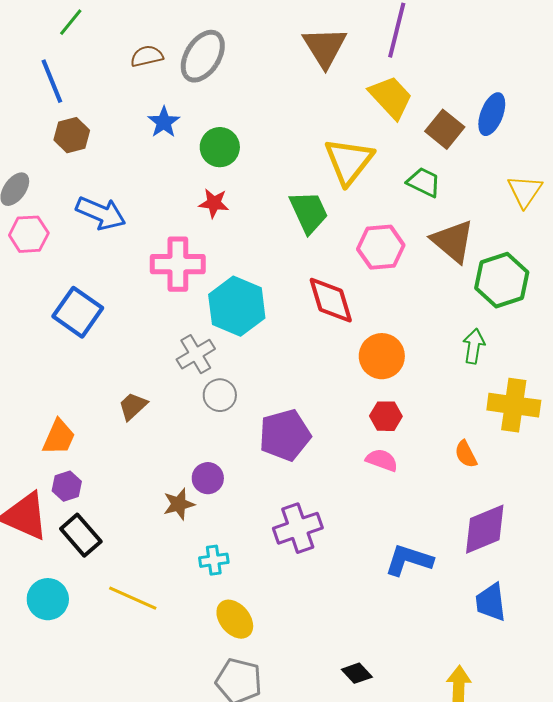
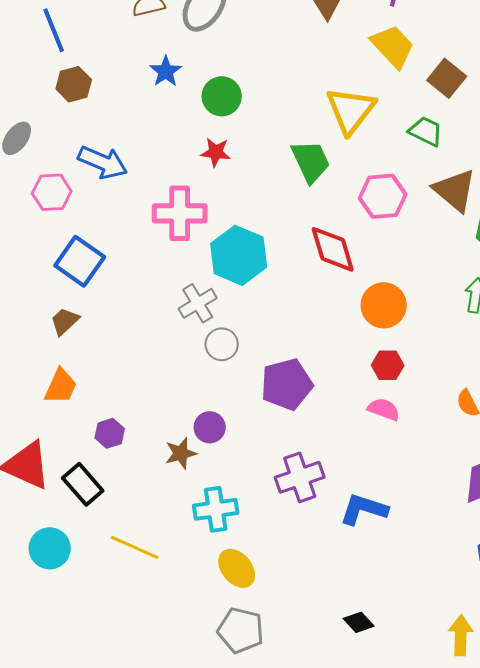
pink hexagon: (29, 234) -> (52, 192), moved
brown trapezoid: (133, 406) -> (65, 321), moved
purple hexagon: (67, 486) -> (110, 433), moved
cyan cross: (214, 560) -> (216, 509), size x1.5
blue L-shape: (409, 560) -> (364, 509), moved

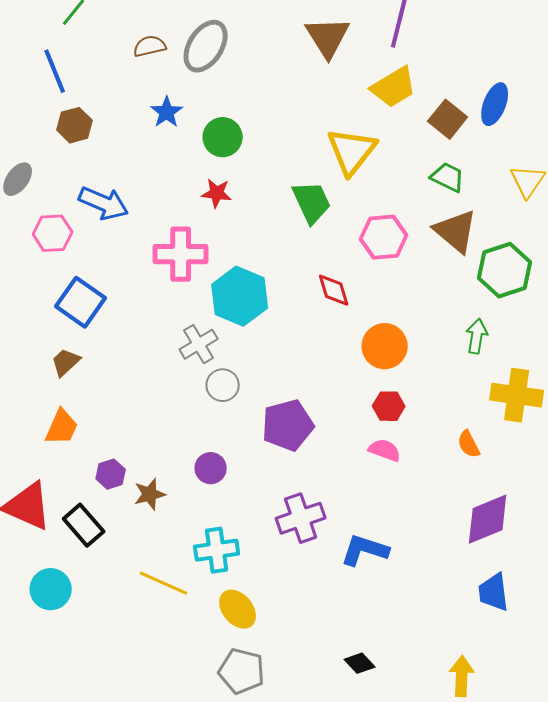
yellow trapezoid: (393, 46) -> (394, 87), turned 102
green trapezoid: (426, 131) -> (448, 177), moved
red diamond: (333, 249) -> (334, 290), size x0.7
brown star: (181, 453) -> (150, 494), moved
yellow line: (135, 547) -> (164, 583), moved

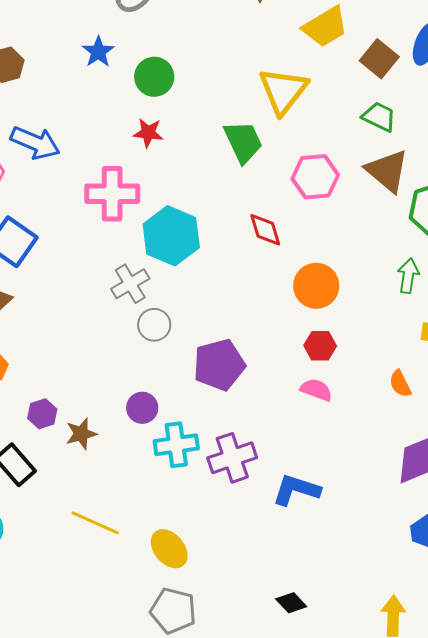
cyan cross: (217, 550) -> (176, 445), moved

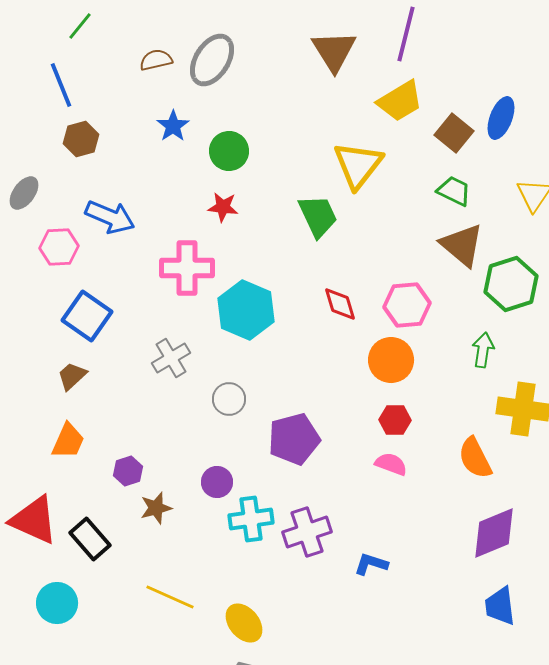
pink hexagon: (315, 177) -> (407, 305), moved
gray cross: (130, 284) -> (171, 358), moved
orange semicircle: (400, 384) -> (475, 458), size x1.5
purple hexagon: (42, 414) -> (128, 471), moved
blue L-shape: (296, 490) -> (371, 564), size x0.7

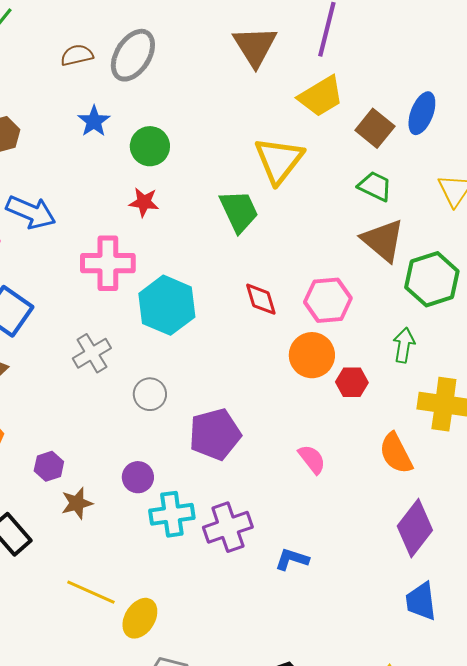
red hexagon: (395, 420) -> (352, 382), moved
pink semicircle: (391, 464) -> (312, 459), turned 32
purple diamond: (494, 533) -> (415, 528), turned -30
yellow ellipse: (244, 623) -> (140, 618), moved, turned 72

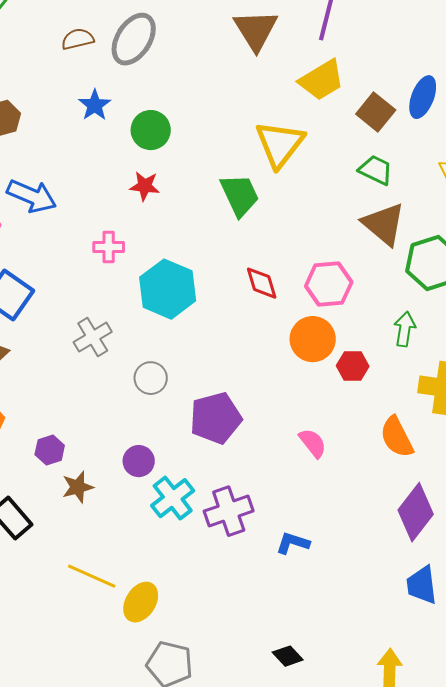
pink cross: (108, 263) -> (109, 247), size x0.6
cyan cross: (172, 514) -> (173, 498), turned -30

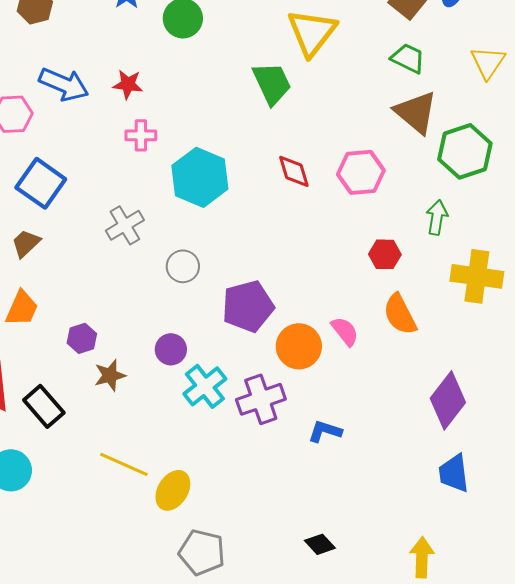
red star: (145, 186) -> (128, 84), moved
orange circle: (313, 339) -> (299, 346), moved
orange semicircle: (397, 437) -> (400, 314), moved

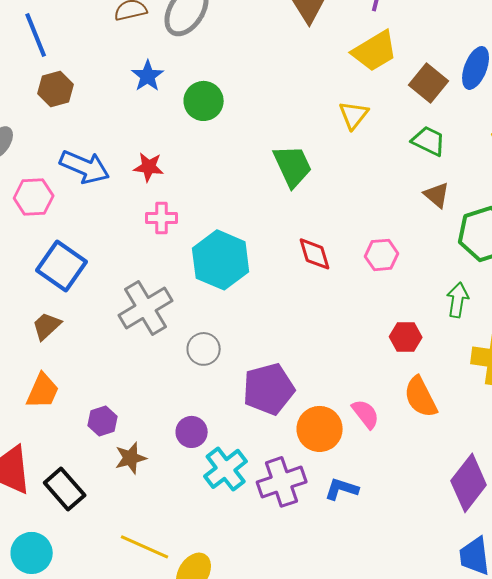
yellow triangle: (312, 32) -> (354, 115), moved, size x0.6
brown triangle: (416, 112) -> (437, 195), size x0.6
pink hexagon: (361, 172) -> (382, 255), size x0.7
gray cross: (125, 225) -> (146, 308), size x1.4
blue L-shape: (325, 431) -> (342, 489), moved

